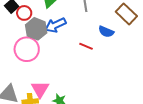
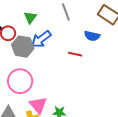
pink circle: (27, 49) -> (20, 81), moved

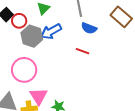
blue semicircle: (92, 36) -> (89, 28), moved

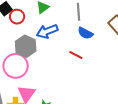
gray hexagon: (32, 36) -> (26, 46), moved

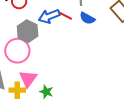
red line: (76, 55) -> (65, 16), moved

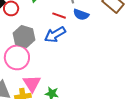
blue arrow: (49, 16) -> (55, 35), moved

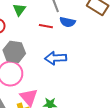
blue arrow: (55, 35) -> (55, 58), moved, turned 35

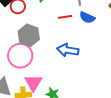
red line: (46, 26) -> (65, 17), turned -32

